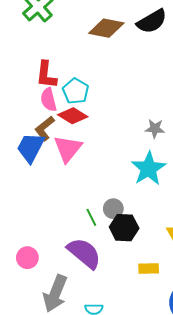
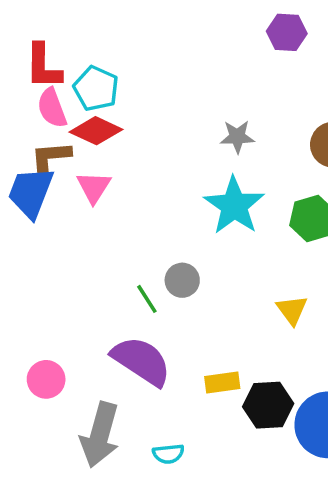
brown L-shape: (45, 128) -> (51, 157), turned 40
pink triangle: (68, 149) -> (94, 187), size x0.7
black hexagon: (124, 228) -> (268, 405), moved
yellow rectangle: (149, 268) -> (222, 383), moved

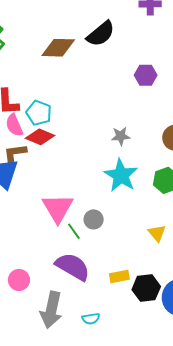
pink triangle: (94, 187) -> (58, 208), moved, size x1.6

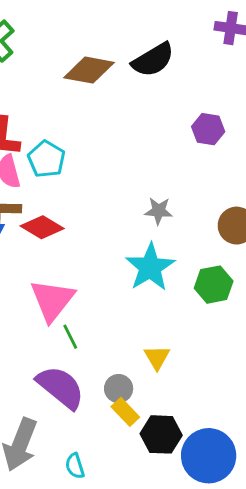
red diamond: (40, 137) -> (42, 227), moved
gray circle: (94, 219) -> (119, 389), moved
yellow triangle: (157, 233) -> (157, 357), moved
yellow rectangle: (119, 276) -> (125, 412), turned 48
cyan semicircle: (91, 319) -> (75, 466), turned 72

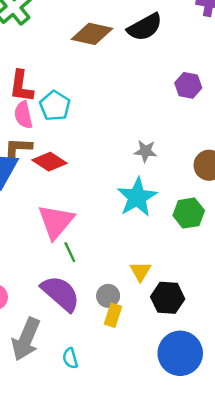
yellow rectangle: (125, 412) -> (113, 315), turned 60
black hexagon: (161, 434) -> (168, 298), moved

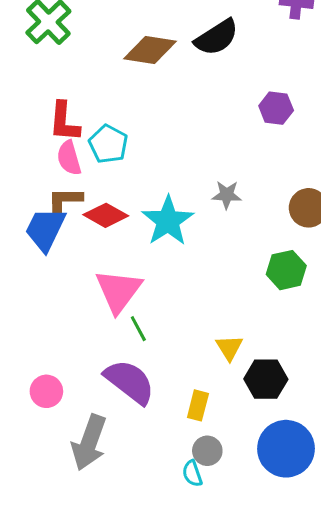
cyan star: (137, 197) -> (168, 221), moved
gray circle: (108, 296) -> (207, 451), moved
cyan semicircle: (70, 358) -> (192, 474), moved

